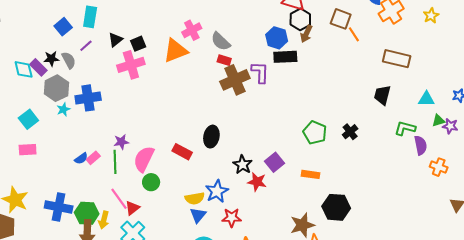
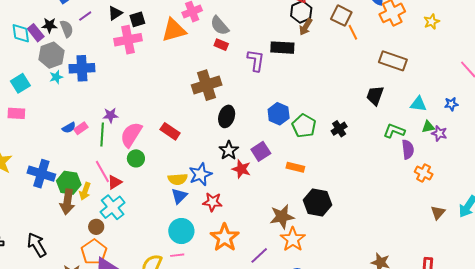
blue hexagon: (277, 38) -> (279, 114), moved
brown cross: (235, 80) -> (207, 85), moved
black ellipse: (211, 137) -> (227, 116), moved

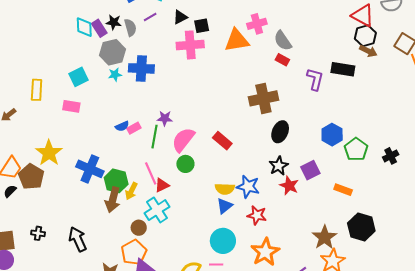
brown arrow: (306, 27) -> (368, 51), turned -102
blue star: (201, 174) -> (248, 187), turned 30
brown star: (282, 217) -> (324, 237), turned -30

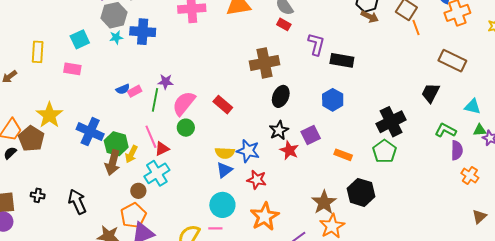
black rectangle: (343, 69) -> (342, 60), moved
green pentagon: (356, 149) -> (385, 151), moved
black cross: (391, 156) -> (391, 122), size x1.8

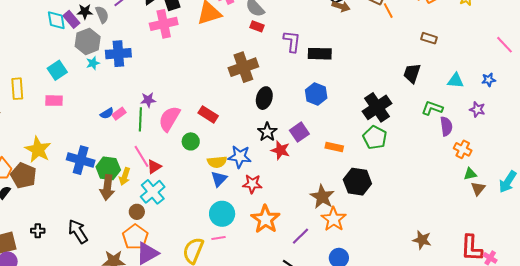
brown rectangle: (452, 61) -> (429, 38), size x0.6
green circle: (186, 128) -> (191, 141), moved
green triangle: (480, 130) -> (470, 174), moved

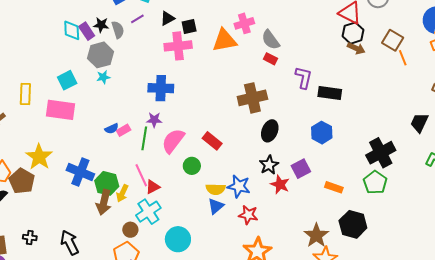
blue cross: (118, 54) -> (161, 88), moved
pink rectangle: (54, 101) -> (61, 110), size x1.6
cyan circle: (222, 214) -> (178, 239), moved

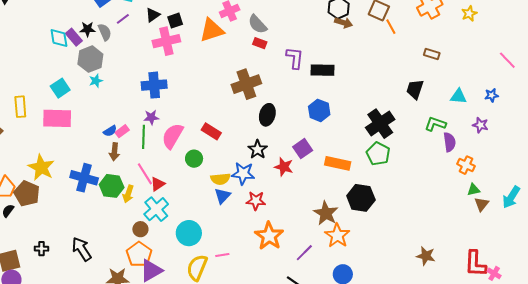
black star: (269, 165) -> (258, 149), moved
orange rectangle: (334, 187) -> (338, 163), size x1.4
brown arrow: (104, 202) -> (114, 152), moved, size x0.7

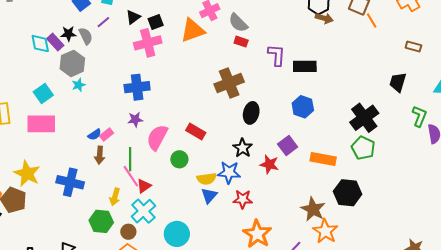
green L-shape: (435, 124) -> (419, 116), turned 95
green line: (144, 137) -> (130, 159), moved
green hexagon: (112, 186) -> (101, 221), moved

